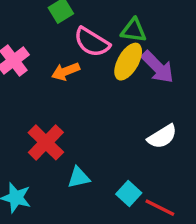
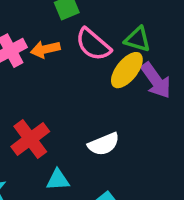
orange arrow: (66, 71) -> (45, 49), moved
white semicircle: (162, 136) -> (104, 144), moved

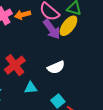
purple arrow: (156, 80) -> (52, 29), moved

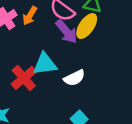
orange arrow: (23, 15) -> (30, 16), turned -42
cyan triangle: (31, 88) -> (45, 64), moved, size x1.5

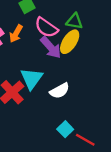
cyan triangle: (45, 64) -> (31, 78), turned -45

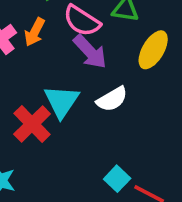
yellow ellipse: (70, 42) -> (153, 50), moved
white semicircle: (60, 91) -> (112, 99), moved

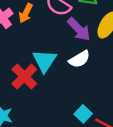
purple arrow: (90, 52) -> (79, 29), moved

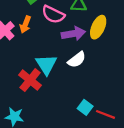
purple arrow: (79, 29) -> (73, 34), turned -50

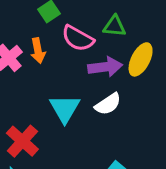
orange arrow: (25, 24) -> (38, 51), turned -35
red cross: (30, 80) -> (22, 141), moved

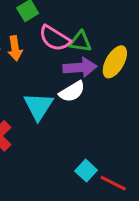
green triangle: (115, 26) -> (80, 42), moved
white semicircle: (108, 104) -> (72, 92), moved

